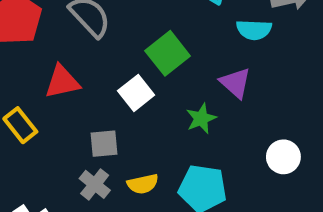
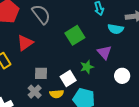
red triangle: (62, 82) -> (25, 43), turned -30
white square: (136, 93) -> (68, 78), moved
white circle: (283, 157) -> (122, 76), moved

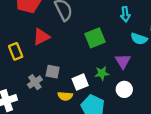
white circle: (122, 76) -> (124, 89), moved
gray cross: (35, 92) -> (35, 82), moved

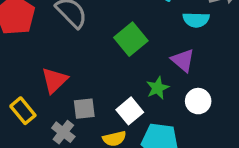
red triangle: (41, 37) -> (55, 80), moved
yellow rectangle: (16, 51) -> (23, 111), moved

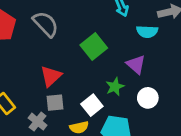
red triangle: (55, 80) -> (51, 76), moved

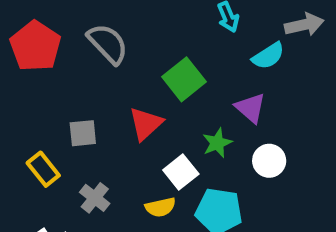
cyan semicircle: (147, 32) -> (268, 56), turned -35
red triangle: (51, 76) -> (146, 124), moved
gray square: (55, 103) -> (83, 133), moved

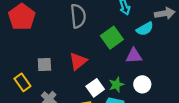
gray semicircle: (108, 44) -> (78, 16), moved, turned 35
green square: (184, 79) -> (112, 38), moved
purple triangle: (250, 108) -> (134, 56), turned -48
green star: (217, 143) -> (116, 85), moved

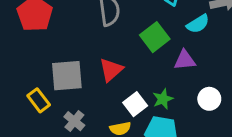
gray square: (44, 64) -> (67, 76), size x1.6
white circle: (142, 84) -> (209, 99), moved

